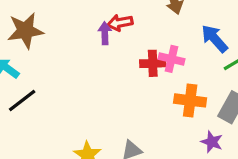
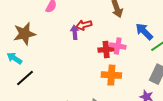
orange cross: (190, 100) -> (111, 75), moved

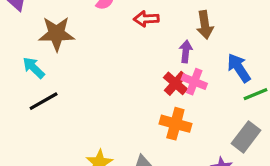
red arrow: (84, 25) -> (146, 19), moved
purple arrow: (75, 32) -> (186, 51), moved
red cross: (106, 49) -> (175, 83), turned 35

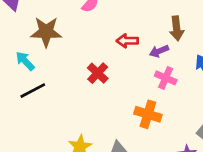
red arrow: (146, 19) -> (127, 41), moved
purple arrow: (186, 51) -> (159, 51), turned -120
red cross: (175, 83) -> (98, 73), moved

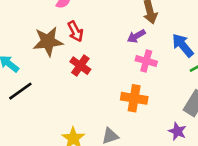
brown star: (46, 32) -> (48, 41), moved
red arrow: (127, 41) -> (75, 31), moved, turned -108

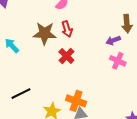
black line: (20, 91) -> (21, 94), moved
orange cross: (134, 98) -> (76, 101), moved

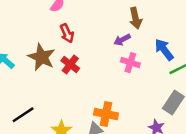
brown star: (45, 33) -> (42, 57), moved, turned 30
orange cross: (76, 101) -> (106, 114), moved

